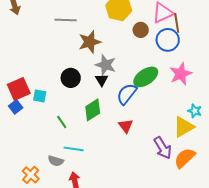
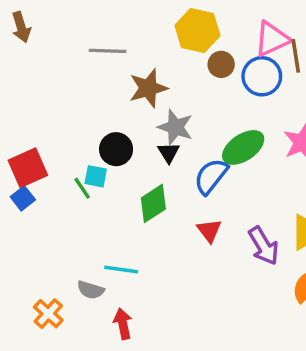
brown circle: (141, 30) -> (221, 64), moved
blue circle: (168, 40) -> (262, 76), moved
cyan square: (40, 96) -> (96, 176), moved
green line: (62, 122) -> (82, 188), moved
purple arrow: (163, 148) -> (264, 246), moved

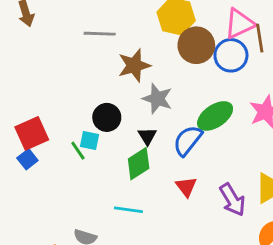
brown circle: (221, 64) -> (196, 45), size x1.6
black triangle: (169, 153) -> (147, 136), moved
cyan line: (121, 270) -> (128, 210), moved

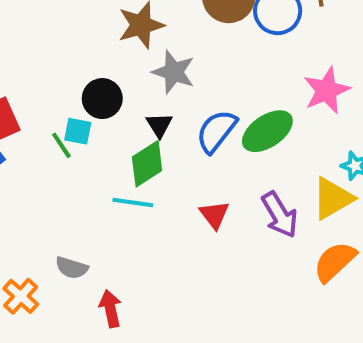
green ellipse: (215, 116) -> (267, 131), moved
red triangle: (186, 187) -> (214, 215), moved
cyan line: (128, 210) -> (133, 203), moved

